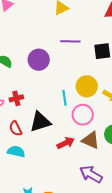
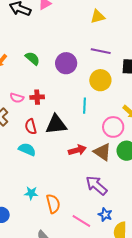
yellow circle: (87, 86) -> (100, 80), moved
pink circle: (83, 115) -> (113, 127), moved

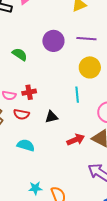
purple circle: (66, 63) -> (53, 41), moved
black triangle: (56, 124) -> (51, 117), size x0.6
red semicircle: (31, 127) -> (21, 114), moved, turned -56

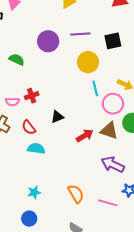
cyan line: (77, 95) -> (95, 88), moved
red semicircle: (21, 114) -> (29, 127), moved, turned 49
cyan star: (35, 188) -> (34, 192), moved

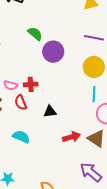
purple circle: (48, 41) -> (53, 52), moved
green semicircle: (17, 60) -> (35, 34), moved
red semicircle: (29, 127) -> (21, 102), moved

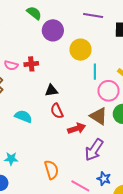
yellow circle: (94, 67) -> (81, 50), moved
red semicircle: (21, 102) -> (57, 111), moved
red arrow: (71, 137) -> (77, 128), moved
purple arrow: (91, 172) -> (94, 150), turned -95

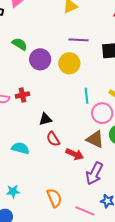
yellow circle: (81, 50) -> (69, 63), moved
red arrow: (77, 128) -> (75, 154), turned 48

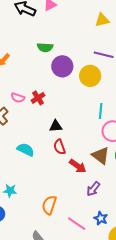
green semicircle: (20, 44) -> (45, 47), turned 140
red cross: (22, 95) -> (38, 98), turned -32
purple arrow: (94, 173) -> (93, 189), size x0.7
orange semicircle: (54, 198) -> (49, 205), turned -150

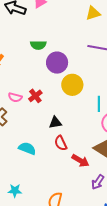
yellow circle: (90, 76) -> (72, 85), moved

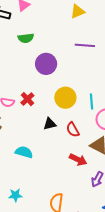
green semicircle: (38, 45) -> (26, 38), moved
yellow circle: (72, 85) -> (65, 98), moved
red semicircle: (61, 143) -> (73, 130), moved

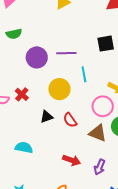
purple line: (85, 45) -> (66, 53), moved
cyan line: (91, 101) -> (84, 74), moved
red arrow: (78, 160) -> (72, 160), moved

